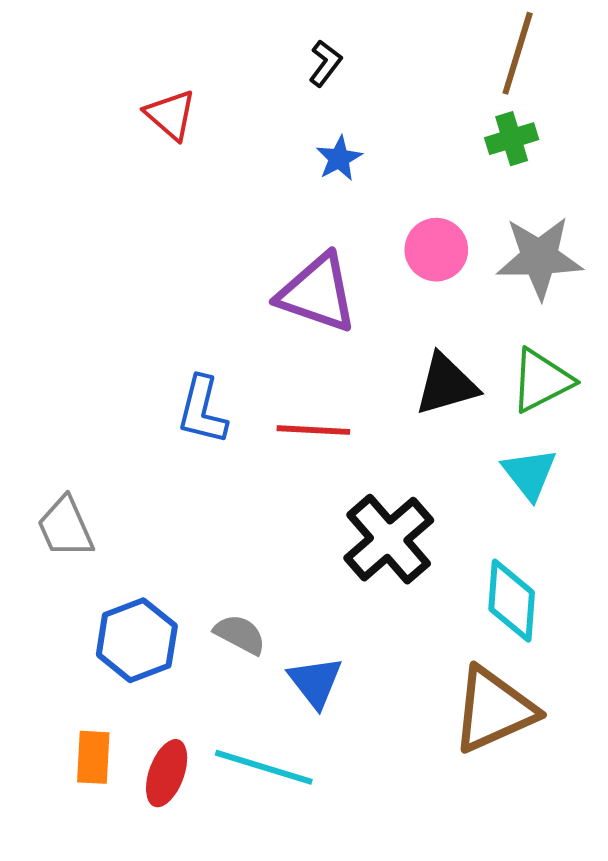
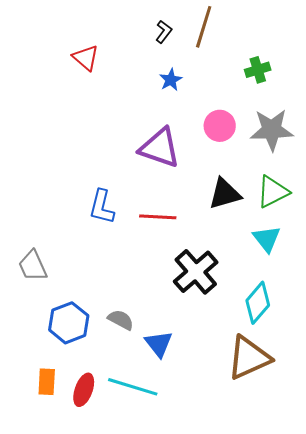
brown line: (518, 53) -> (204, 27), moved
cyan diamond: (512, 601) -> (258, 303), turned 36

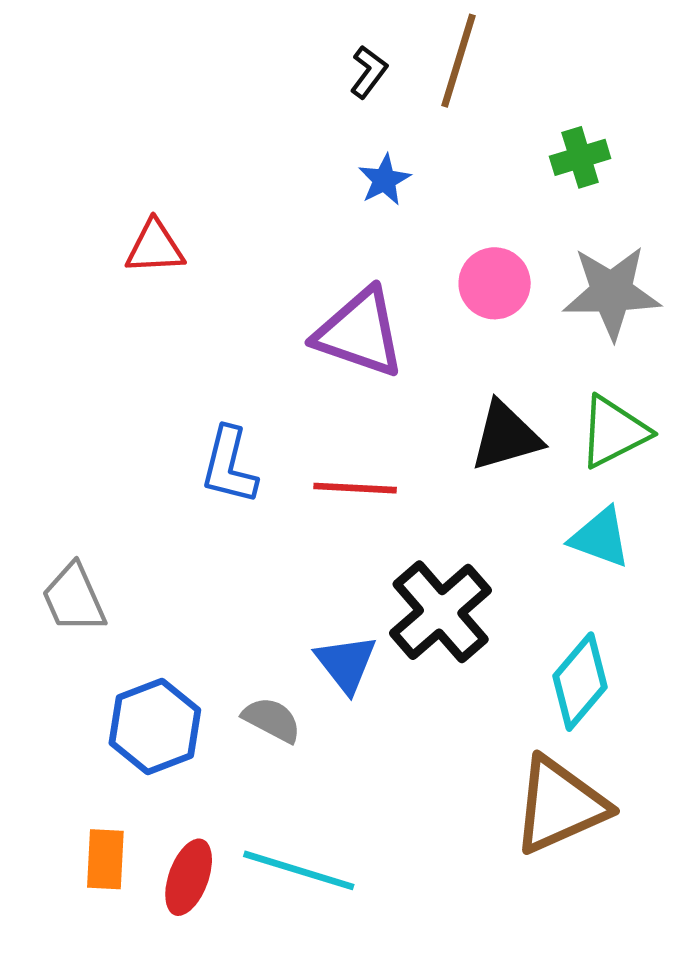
red triangle: (86, 58) -> (155, 247), moved, turned -44
cyan triangle: (267, 239) -> (600, 538), turned -32
blue triangle: (159, 344) -> (346, 664), moved

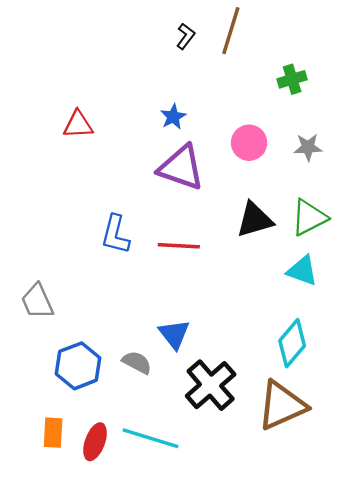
blue star: (384, 180) -> (173, 117), moved
gray star: (612, 292) -> (308, 147), size x0.6
black cross: (441, 612) -> (211, 385), moved

